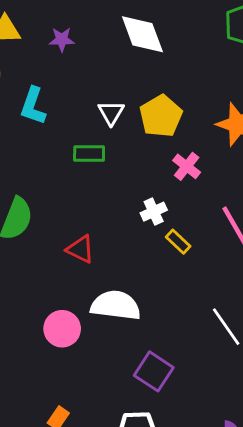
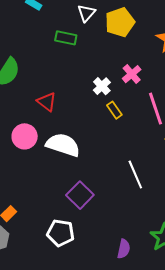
pink cross: (187, 166) -> (132, 74), moved
white cross: (154, 212) -> (102, 86), turned -30
pink circle: (62, 329) -> (25, 136), moved

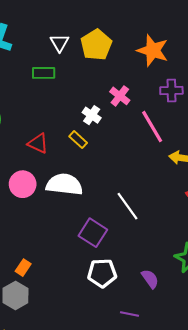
yellow rectangle: (114, 110) -> (78, 140), moved
white line: (135, 174) -> (128, 206), moved
white pentagon: (61, 233) -> (102, 273), moved
purple semicircle: (124, 249) -> (150, 279), turned -36

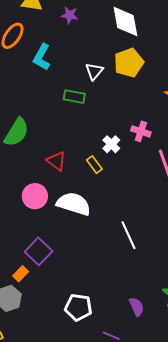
yellow pentagon: (96, 45) -> (129, 63), moved
pink cross: (120, 96) -> (141, 131), turned -30
purple square: (93, 233) -> (39, 251), moved
white pentagon: (102, 273) -> (78, 307), moved

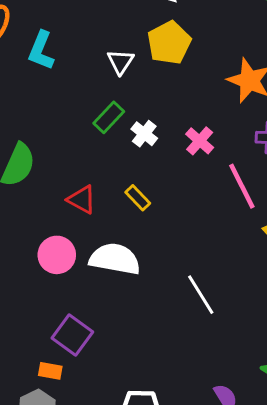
green rectangle: (74, 97) -> (109, 117), moved, turned -50
pink cross: (141, 131) -> (200, 141), turned 30
white cross: (111, 144) -> (144, 134), moved
orange rectangle: (21, 274) -> (50, 371), turned 63

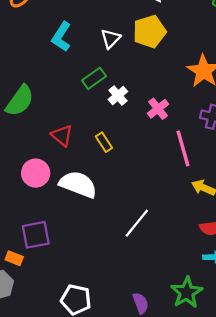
cyan L-shape: (41, 51) -> (61, 37), moved
white line: (201, 295) -> (137, 223), turned 60
purple square: (72, 335) -> (36, 235), turned 32

